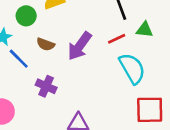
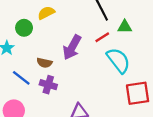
brown semicircle: (46, 44) -> (44, 63), moved
blue line: (19, 59) -> (21, 78), moved

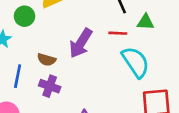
red line: (102, 37) -> (118, 33), turned 32
blue line: (21, 78) -> (18, 76), turned 60

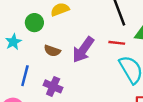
brown semicircle: (46, 60) -> (52, 51), moved

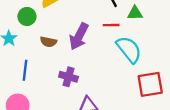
purple cross: (53, 86) -> (68, 77), moved

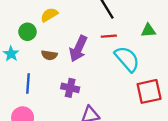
green triangle: (135, 13) -> (148, 30), moved

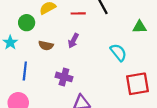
red line: (109, 36) -> (78, 13), moved
purple arrow: (78, 49) -> (73, 41), size x0.6
cyan semicircle: (127, 59) -> (118, 52), size x0.7

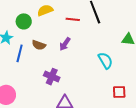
blue line: (25, 71) -> (20, 53), moved
red square: (137, 84) -> (119, 92), size x0.6

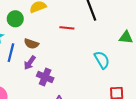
red line: (73, 19) -> (67, 28), moved
purple arrow: (65, 44) -> (30, 63), moved

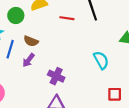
red line: (67, 28) -> (67, 18), moved
purple cross: (45, 77) -> (56, 76), moved

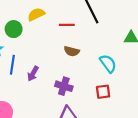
brown semicircle: (31, 41) -> (72, 51), moved
red square: (115, 94) -> (103, 92), moved

